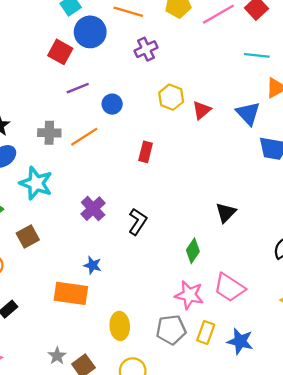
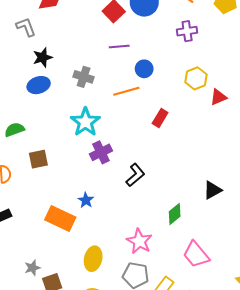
orange line: (84, 137) -> (126, 91), moved
cyan star: (36, 183) -> (85, 122), moved
pink star: (189, 295) -> (139, 241), moved

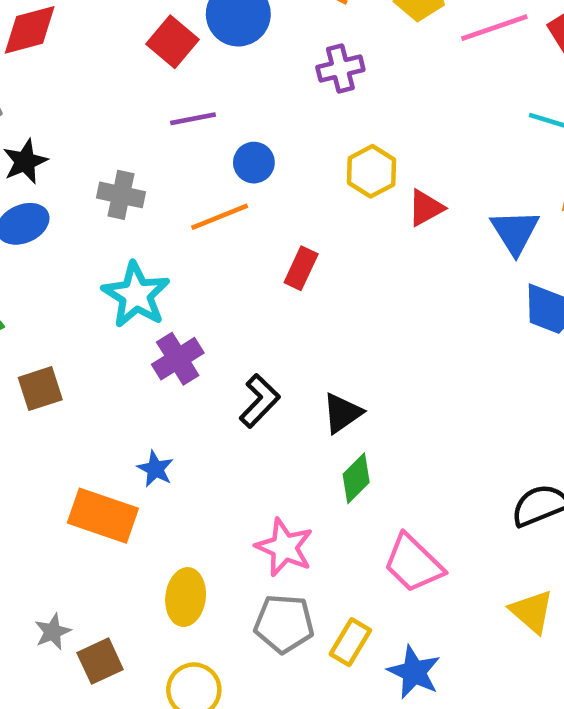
black triangle: (212, 190) -> (342, 413), moved

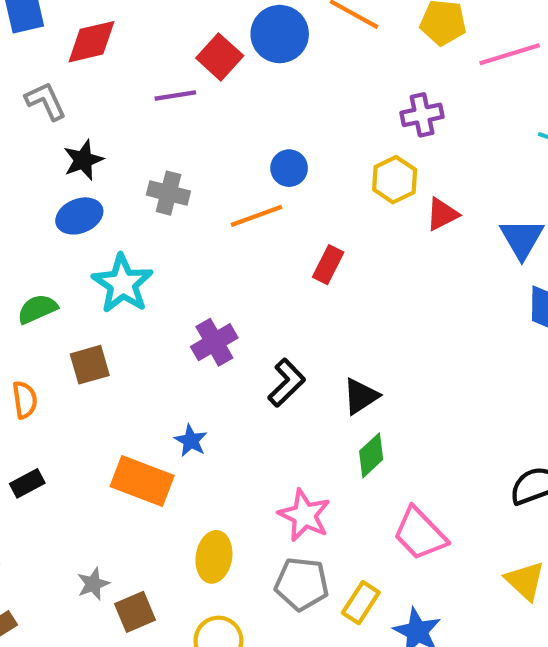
purple cross: (340, 68) -> (422, 115), moved
purple line: (193, 119) -> (175, 96), moved
cyan star: (136, 295) -> (123, 284), moved

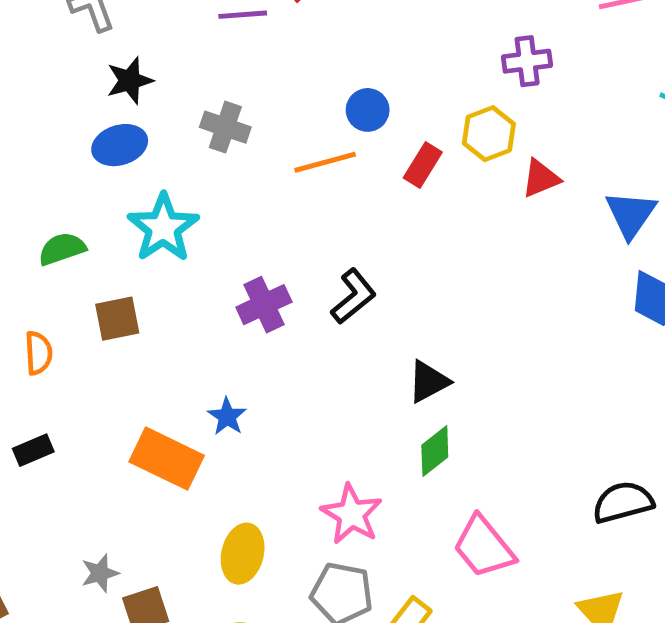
red rectangle: (328, 265) -> (423, 165), moved
black L-shape: (287, 383) -> (353, 296), moved

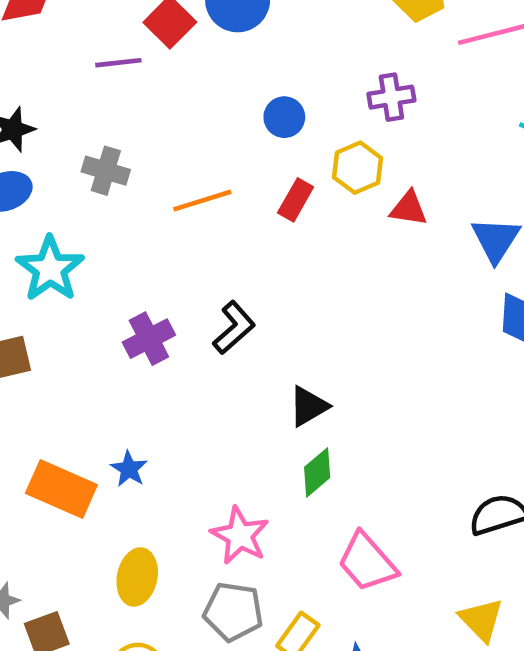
blue circle: (368, 110) -> (284, 117), moved
red triangle: (541, 178) -> (409, 209), turned 33
blue star: (227, 416) -> (129, 469), moved

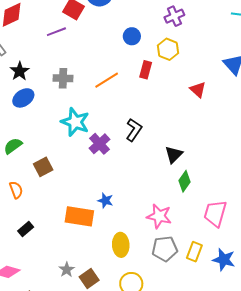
red triangle: (409, 209) -> (198, 90), moved, turned 48
cyan star: (50, 269) -> (75, 122), moved
pink trapezoid: (367, 562) -> (215, 213), turned 72

